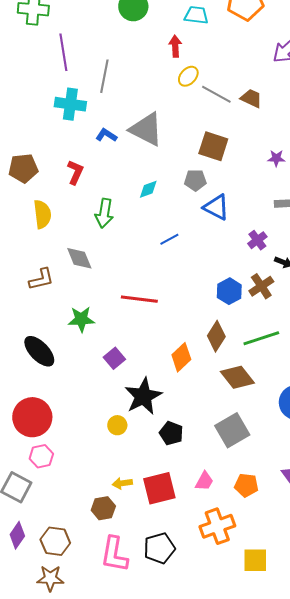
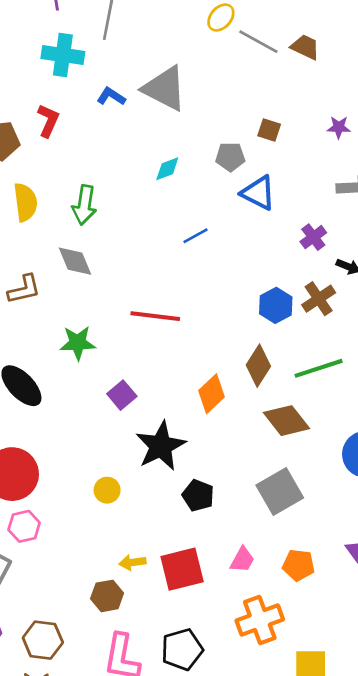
brown square: (213, 146) -> (269, 130), moved, size x0.6
red L-shape: (75, 172) -> (48, 121), moved
green arrow: (104, 213) -> (84, 205), moved
yellow circle: (117, 425) -> (107, 490), moved

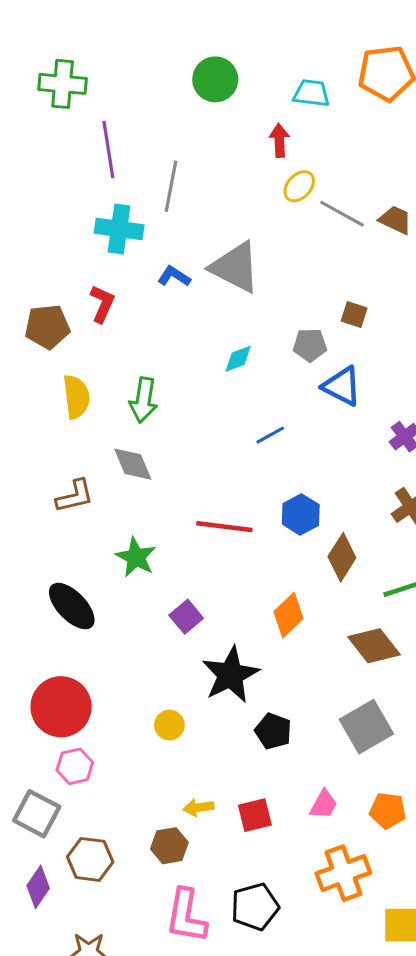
blue hexagon: (276, 305) -> (301, 514), moved
green star: (78, 343) -> (136, 557), turned 30
brown diamond: (258, 366) -> (342, 557), moved
red square: (182, 569) -> (255, 815), size x0.7
brown hexagon: (43, 640) -> (90, 859), moved

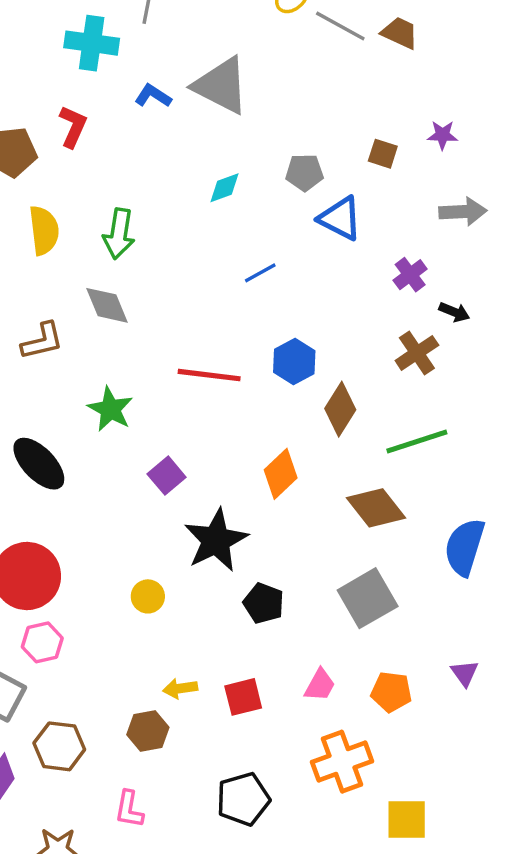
brown square: (354, 314) -> (383, 154), moved
pink L-shape: (186, 916) -> (129, 809), moved, size x0.6

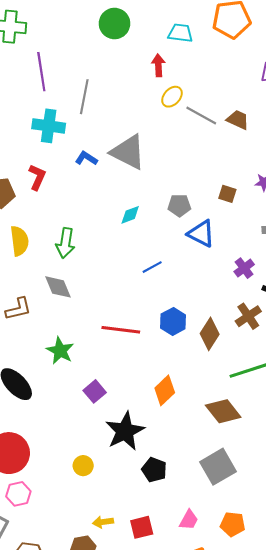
brown diamond: (340, 409) -> (210, 334), moved

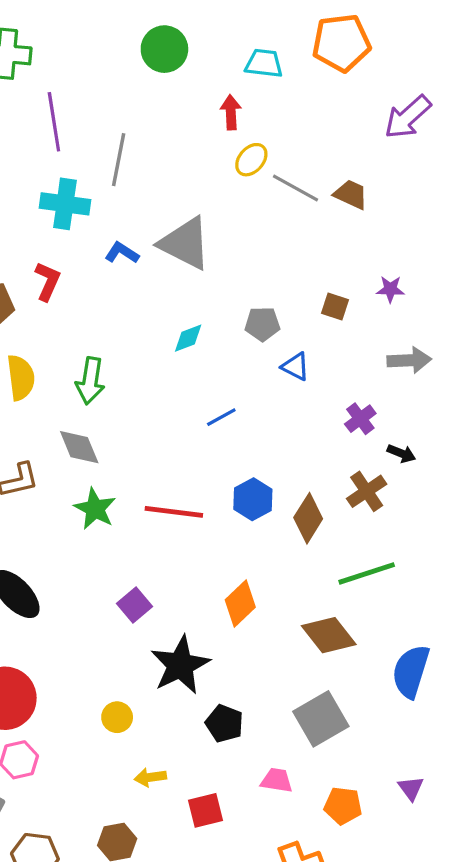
blue triangle: (201, 234) -> (296, 367), size x0.7
green star: (60, 351) -> (95, 509), moved
pink trapezoid: (189, 520) -> (277, 780), moved, turned -110
yellow arrow: (103, 522) -> (150, 777), moved

